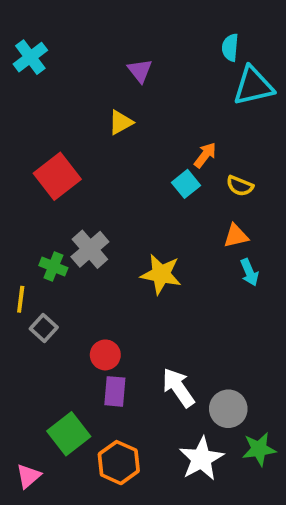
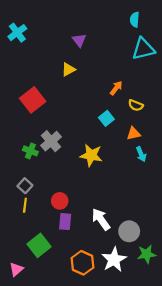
cyan semicircle: (230, 47) -> (135, 20), moved
cyan square: (186, 184) -> (106, 118), moved
yellow line: (21, 299) -> (25, 205), moved
orange hexagon: (119, 463) -> (82, 263), moved

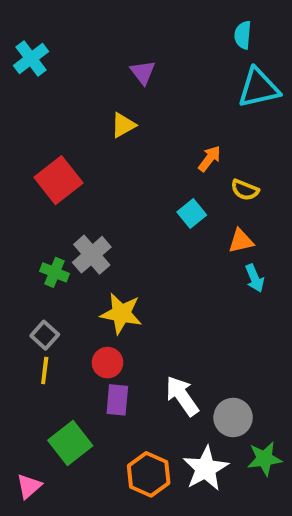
yellow star: (91, 155) -> (121, 314), moved

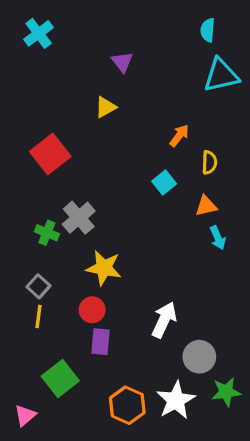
cyan cross: (31, 59) -> (39, 33), moved
yellow semicircle: (245, 190) -> (209, 162), turned -110
white arrow: (182, 396) -> (164, 320), moved, turned 60

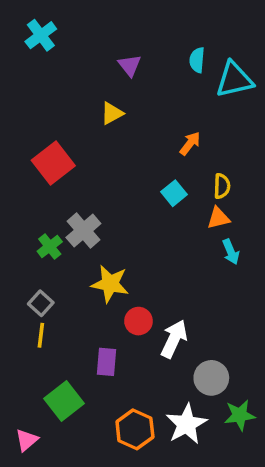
cyan semicircle: (208, 30) -> (197, 60), moved
yellow semicircle: (209, 162) -> (222, 186), moved
green cross: (47, 233) -> (50, 246), turned 30
red circle: (92, 310) -> (138, 321), moved

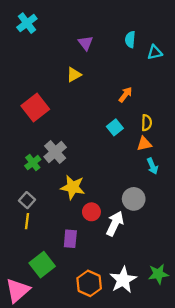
cyan triangle: (234, 80) -> (155, 52), size x0.6
gray circle: (211, 378) -> (134, 199), moved
pink triangle: (27, 440) -> (18, 290), size x1.6

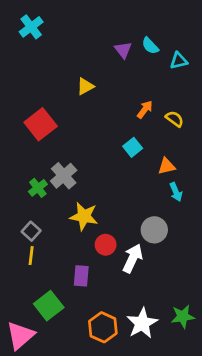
cyan semicircle: (130, 39) -> (150, 46), turned -49
purple triangle: (86, 43) -> (123, 50), moved
yellow semicircle: (147, 123) -> (175, 119), moved, turned -56

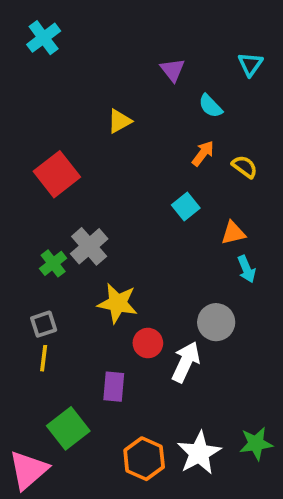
cyan semicircle: (150, 46) -> (210, 106), moved
cyan triangle: (179, 61) -> (250, 64), moved, turned -42
gray square: (31, 231) -> (44, 324), turned 30

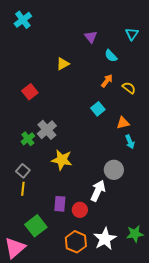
red square: (57, 174) -> (30, 92), size x0.7
gray square: (44, 324) -> (23, 171), turned -32
red circle: (148, 343) -> (80, 210), moved

